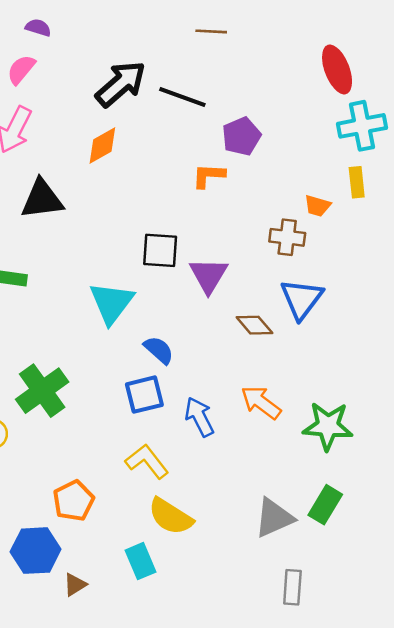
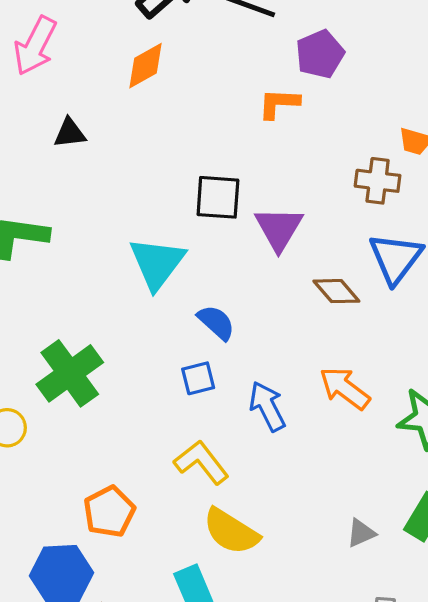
black triangle: (42, 199) -> (70, 133), size x0.6
blue square: (144, 395) -> (198, 378), size x0.7
gray triangle: (274, 518) -> (361, 533), size x0.6

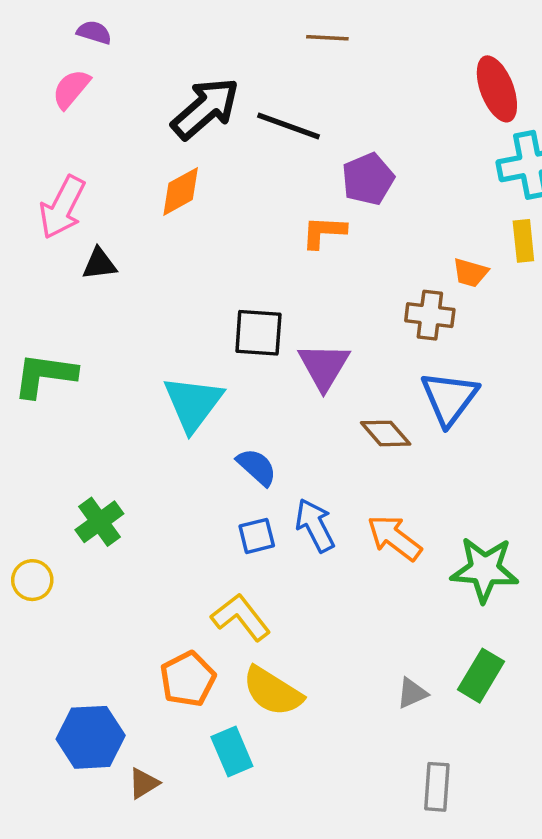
pink arrow: (35, 46) -> (62, 207), moved
green cross: (70, 373) -> (99, 522), size x0.7
blue square: (198, 378) -> (257, 536), moved
blue arrow: (267, 406) -> (315, 525), moved
orange pentagon: (109, 512) -> (188, 679), moved

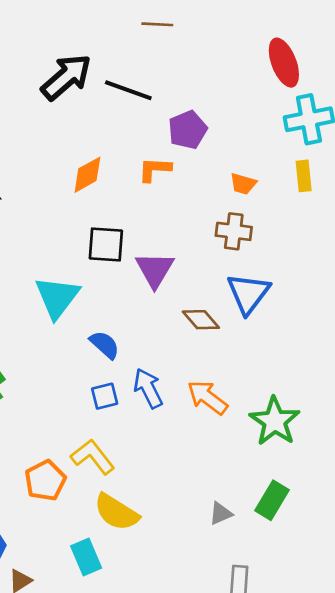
orange diamond: (181, 191) -> (87, 175), moved
orange trapezoid: (470, 273) -> (243, 184), moved
green star: (485, 570) -> (275, 421), turned 30
orange pentagon: (188, 679) -> (45, 481), moved

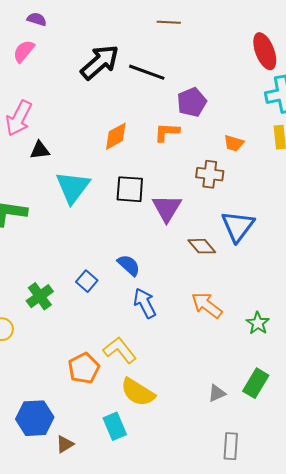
brown cross: (234, 231) -> (210, 174), moved
cyan triangle: (57, 297) -> (73, 187), moved
blue arrow: (148, 388) -> (145, 303), moved
blue square: (105, 396) -> (87, 281), moved, turned -35
green star: (275, 421) -> (258, 323), size x0.6

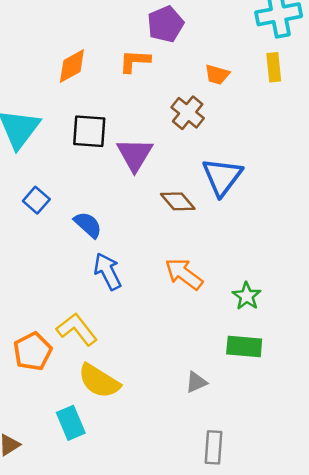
brown cross: (210, 174) -> (188, 113), turned 32
blue square: (87, 281) -> (36, 200), moved
green rectangle: (256, 383) -> (244, 347), moved, turned 64

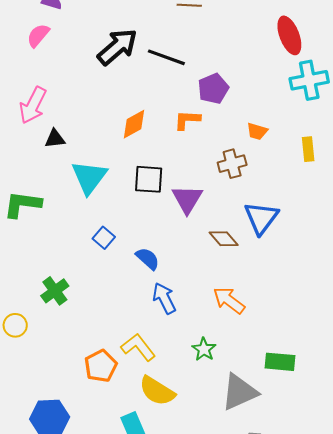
yellow rectangle: (274, 67) -> (308, 149), moved
brown cross: (188, 113) -> (232, 164), turned 36
green star: (247, 296) -> (204, 349), moved
gray triangle: (196, 382) -> (239, 392), size x2.0

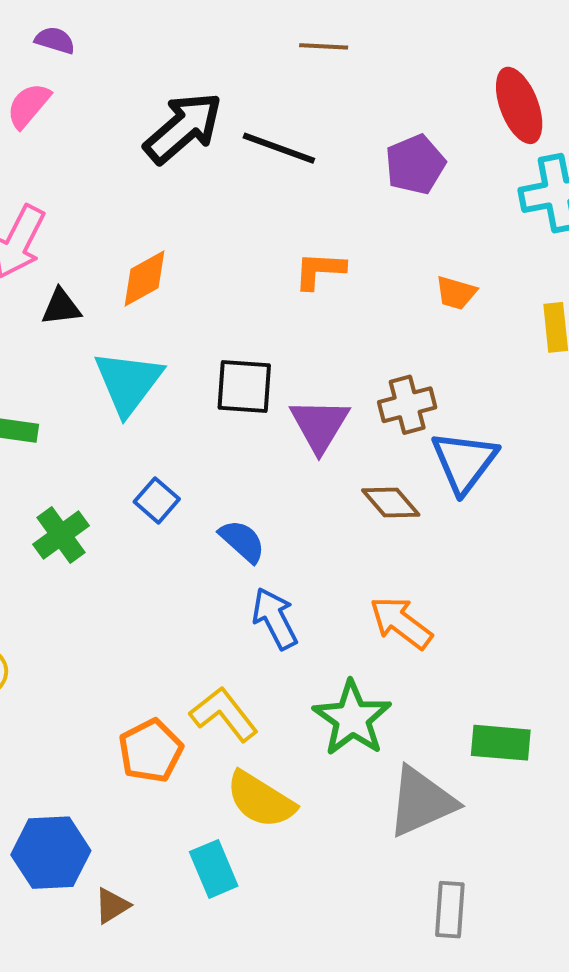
purple pentagon: (213, 89) -> (415, 165), moved
orange diamond: (134, 124) -> (144, 279), moved
brown cross: (232, 164) -> (407, 405), moved
green cross: (55, 291) -> (61, 535), moved
green star: (204, 349) -> (352, 718), size x1.6

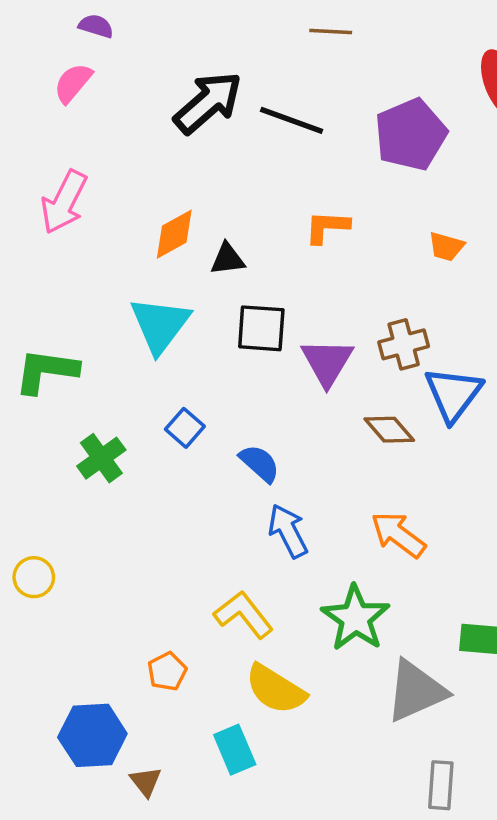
purple pentagon: (415, 165) -> (411, 135), size x1.4
black triangle: (61, 307) -> (228, 259), moved
orange pentagon: (151, 751) -> (167, 671), moved, size x0.7
brown triangle: (112, 906) -> (146, 782), turned -36

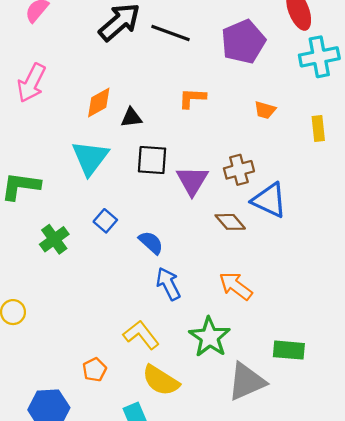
blue triangle: (453, 394) -> (269, 200), turned -42

